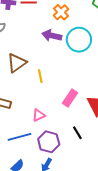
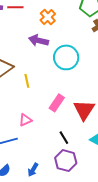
cyan circle: (79, 40) -> (66, 57), moved
purple hexagon: (49, 142) -> (66, 161), moved

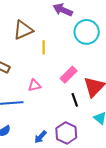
black line: (64, 138) -> (75, 100), moved
blue arrow: (33, 170) -> (40, 137), moved

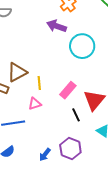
brown triangle: (23, 30) -> (17, 72), moved
yellow line: (44, 47) -> (39, 83), moved

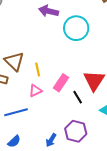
brown triangle: (17, 72) -> (14, 61), turned -40
pink rectangle: (68, 90) -> (61, 83), moved

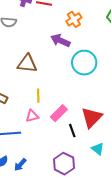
brown triangle: (14, 61) -> (27, 64), moved, turned -50
blue arrow: (51, 140) -> (20, 165), moved

